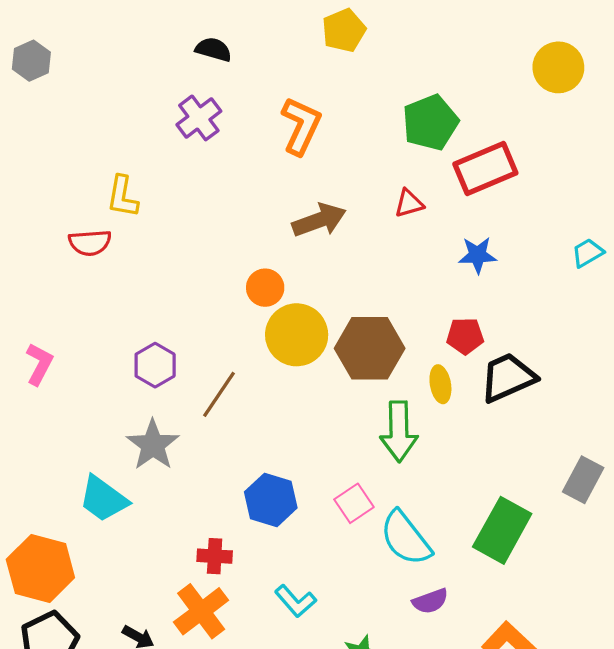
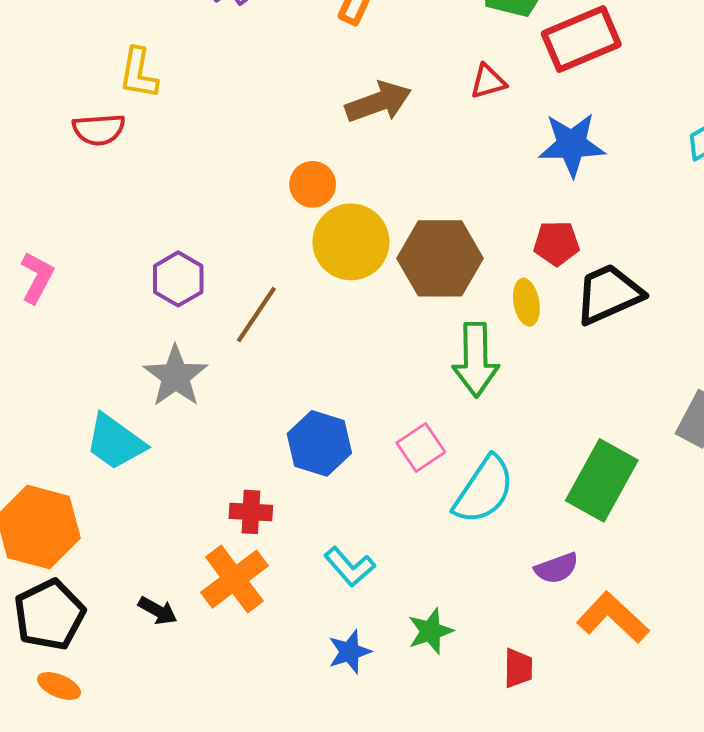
blue star: (477, 255) -> (572, 145), size x1.4
cyan semicircle: (406, 538) -> (484, 490), turned -108
purple semicircle: (430, 601) -> (557, 568), moved

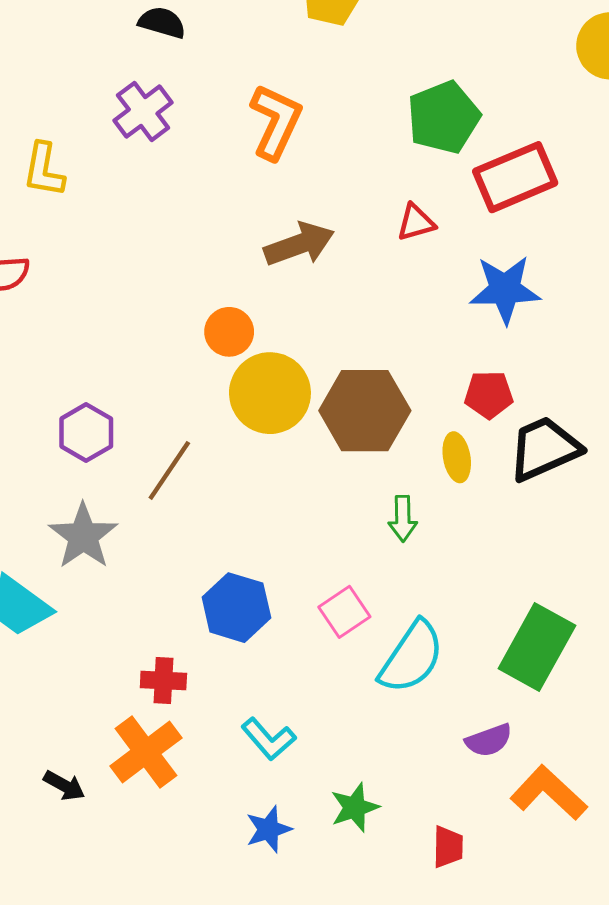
yellow L-shape: (138, 73) -> (44, 170), moved
green arrow: (476, 360) -> (403, 519), size x0.6

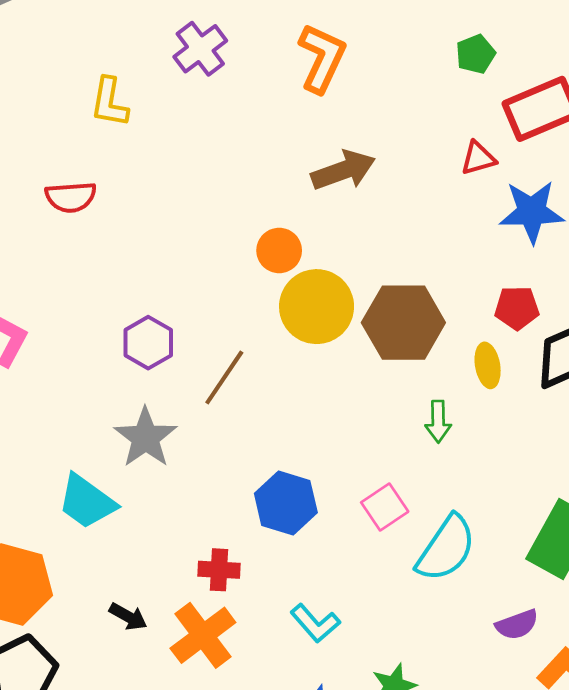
green pentagon: (444, 117) -> (476, 54), size x0.6
red triangle: (416, 222) -> (478, 158), moved
black arrow: (64, 786) -> (128, 617), moved

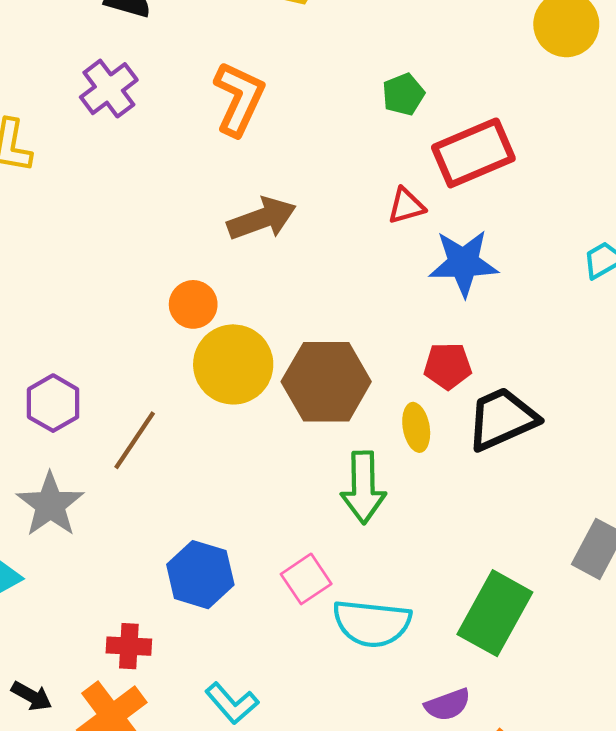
green arrow: (438, 422) -> (363, 487), size x1.6
cyan semicircle: (446, 548) -> (372, 623), turned 62

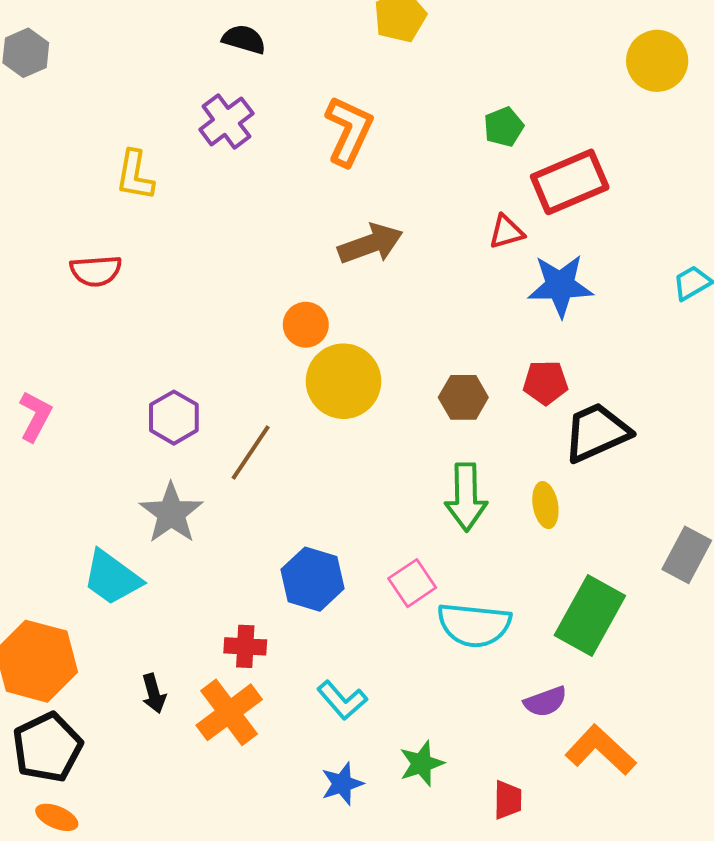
brown hexagon: (326, 382) -> (463, 397), moved, size x0.6
yellow ellipse: (416, 427) -> (545, 505), moved
black arrow: (32, 696) -> (154, 694), turned 45

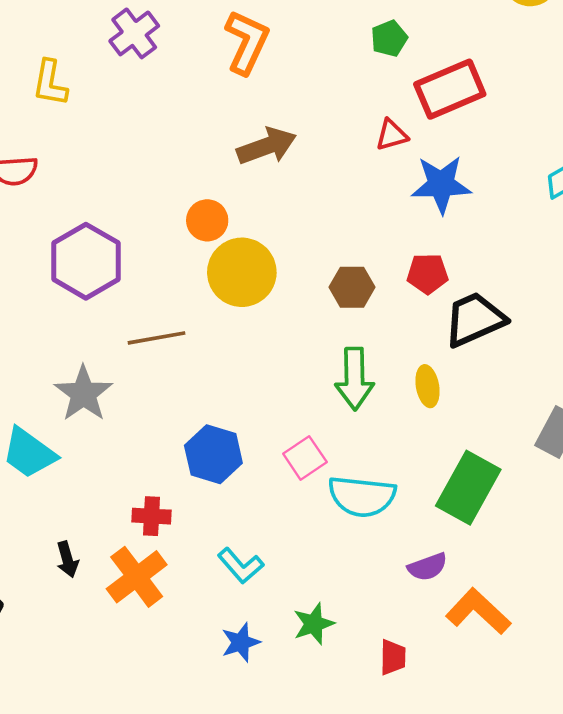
purple hexagon: (174, 418) -> (86, 261), moved, size x1.5
brown line: (251, 453) -> (156, 338), turned 46

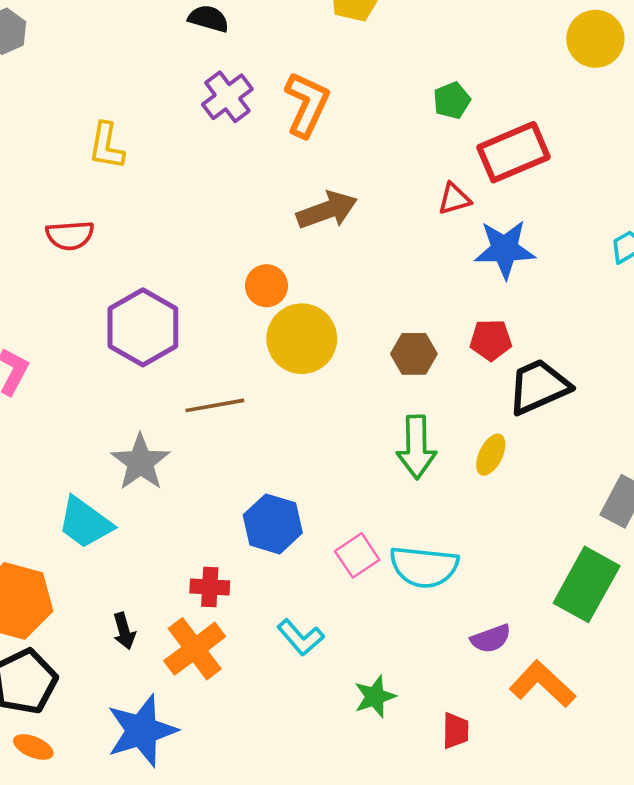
purple cross: (134, 33) -> (227, 97), moved
yellow ellipse: (427, 386) -> (491, 455), turned 36
pink square: (305, 458) -> (357, 555), moved
green rectangle: (468, 488) -> (587, 584), moved
blue star: (241, 642) -> (142, 731), moved, size x1.8

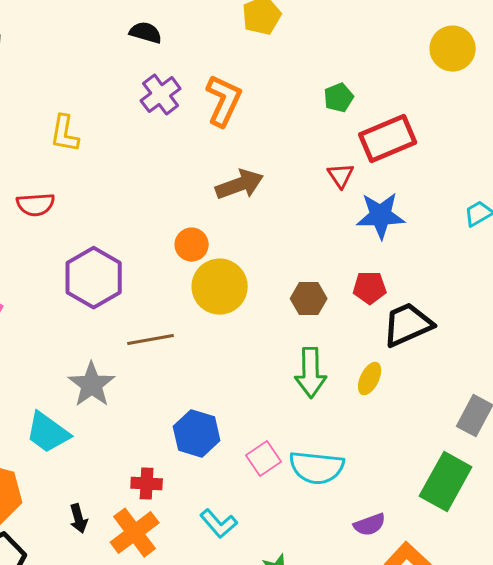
red triangle: (454, 199) -> (341, 176), turned -48

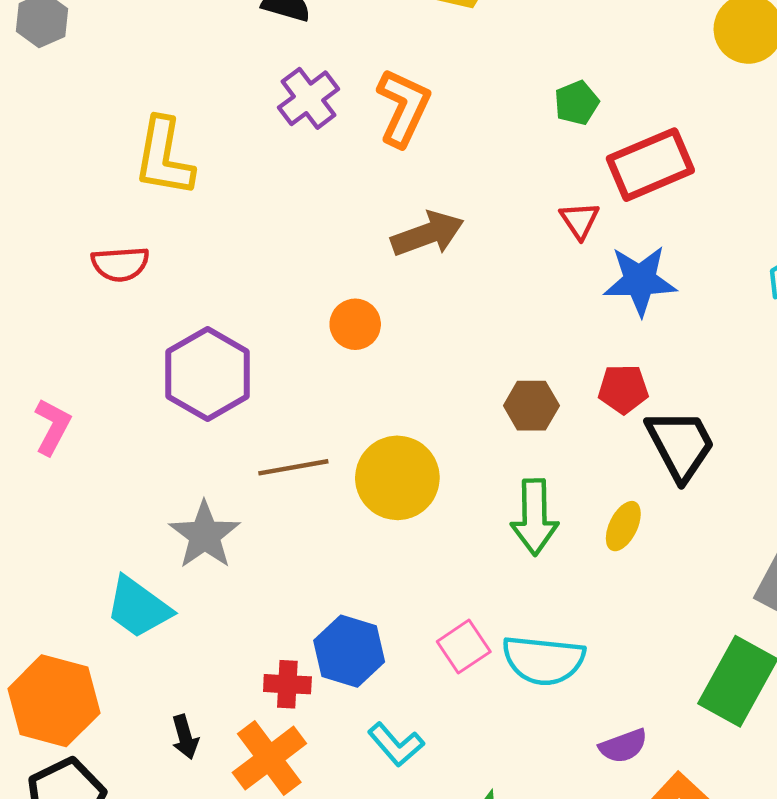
yellow L-shape: (65, 134) -> (164, 157), size x1.4
yellow circle: (220, 287) -> (397, 478), moved
black trapezoid: (408, 325) -> (681, 445), turned 86
blue hexagon: (197, 434) -> (349, 651), moved

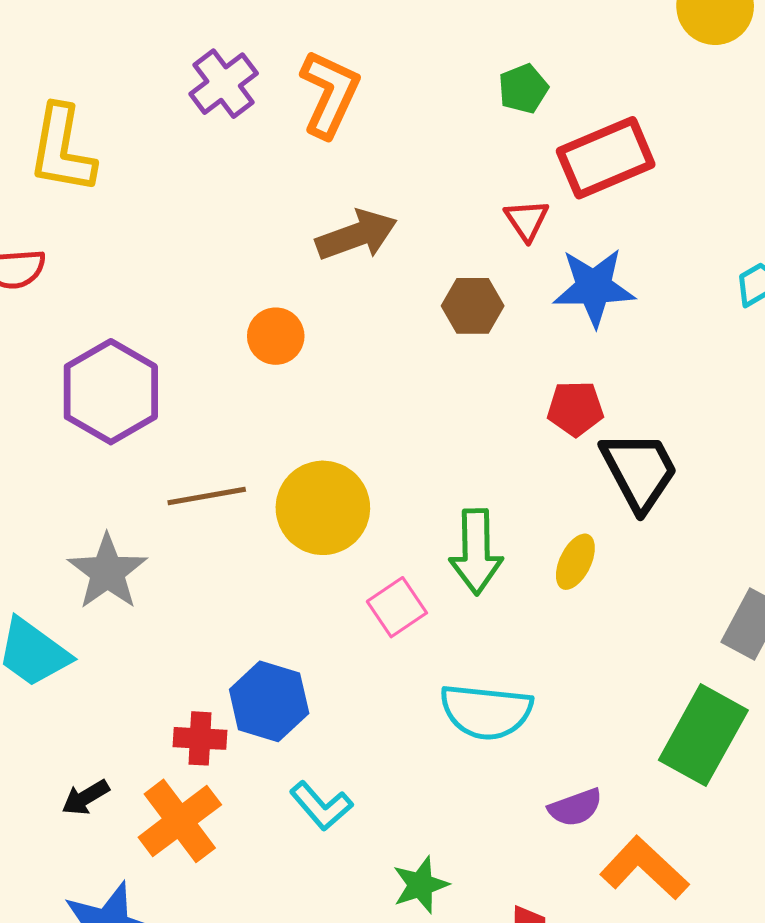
brown hexagon: (531, 406) -> (473, 306), moved
pink square: (464, 647) -> (397, 607), moved
black arrow: (185, 737) -> (86, 797), turned 75

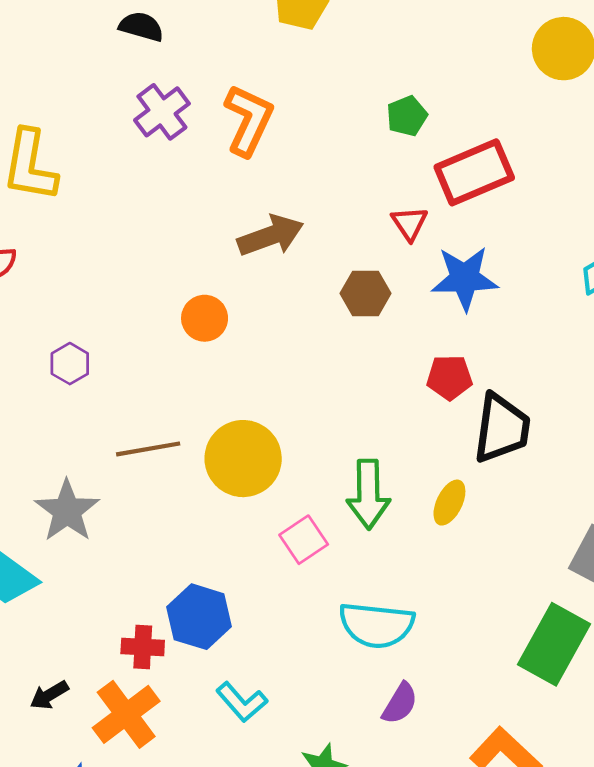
purple hexagon: (111, 392) -> (70, 364), size x0.5
black trapezoid: (639, 471) -> (502, 428), turned 36
purple semicircle: (575, 807) -> (400, 703), moved, turned -39

